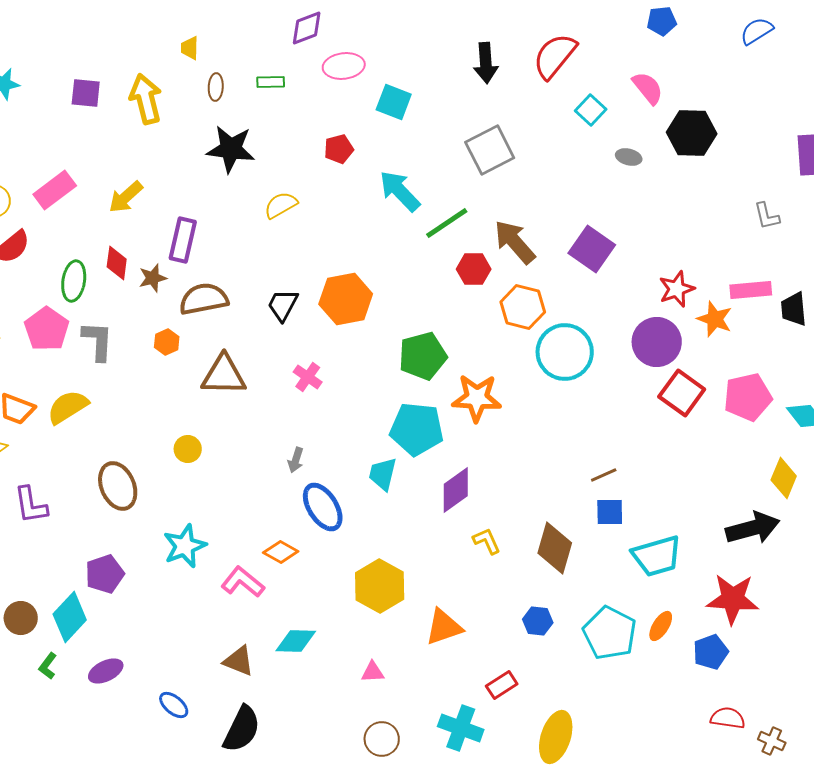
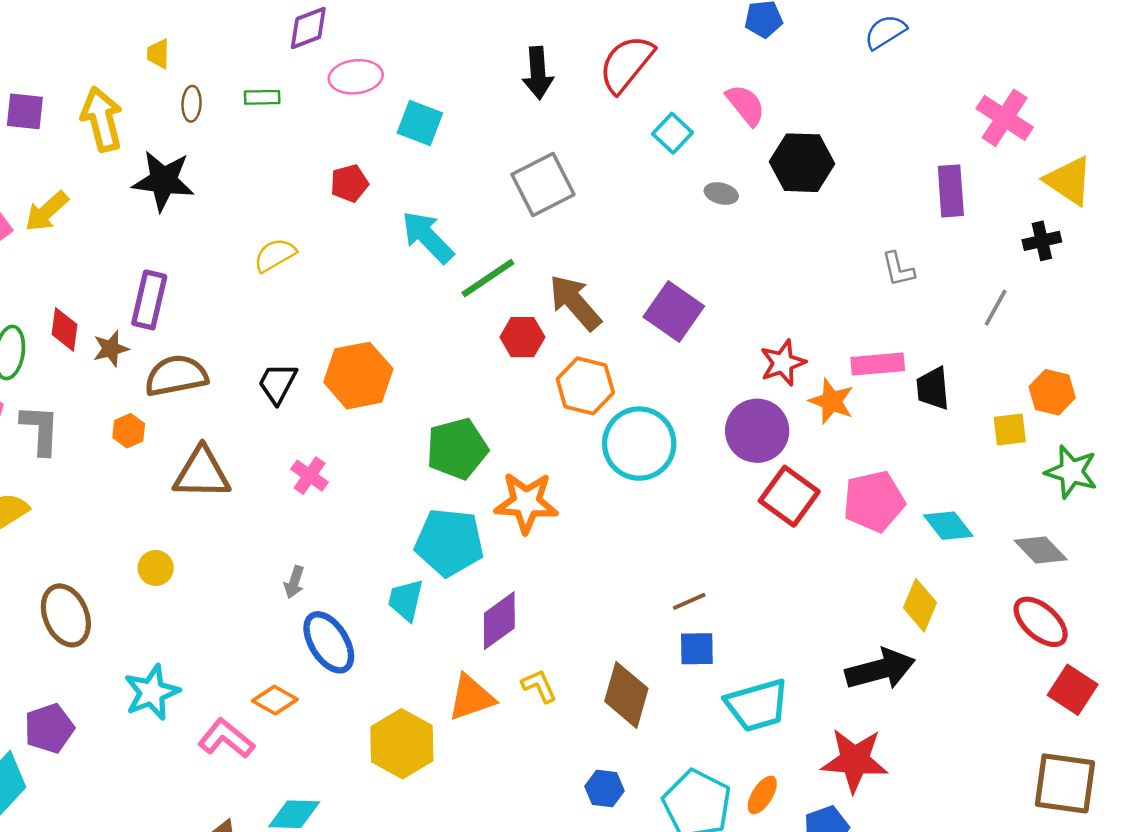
black star: (231, 149) -> (163, 181), moved
yellow arrow: (126, 197) -> (47, 211), moved
orange triangle: (444, 627) -> (471, 698), moved

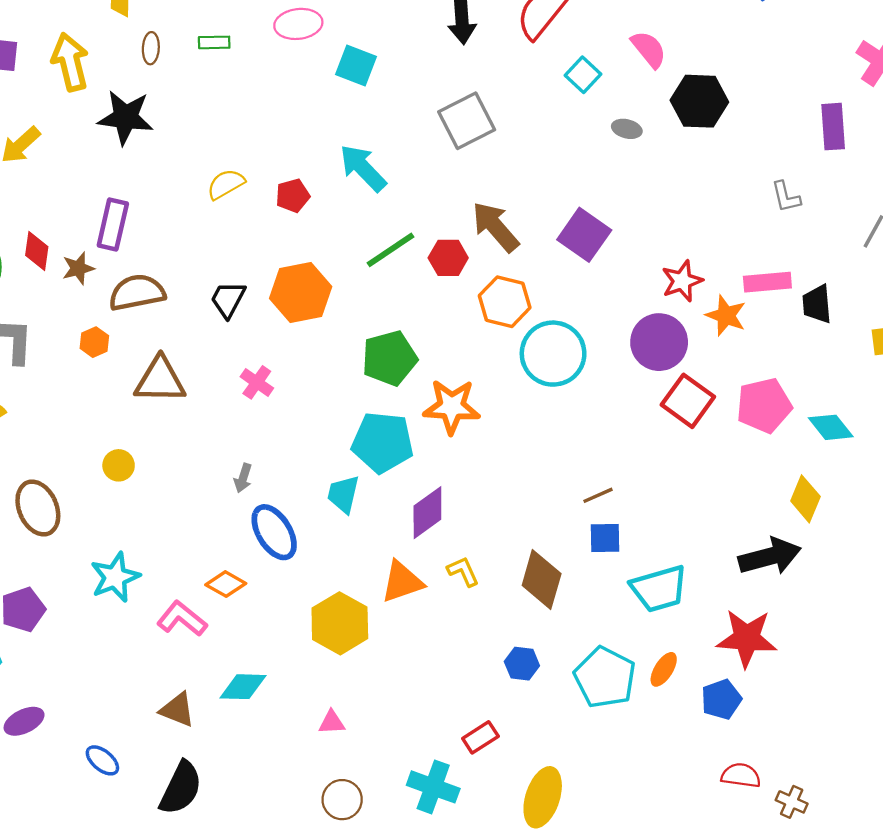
red pentagon: (349, 183) -> (293, 196), moved
green line: (488, 278) -> (391, 250), moved

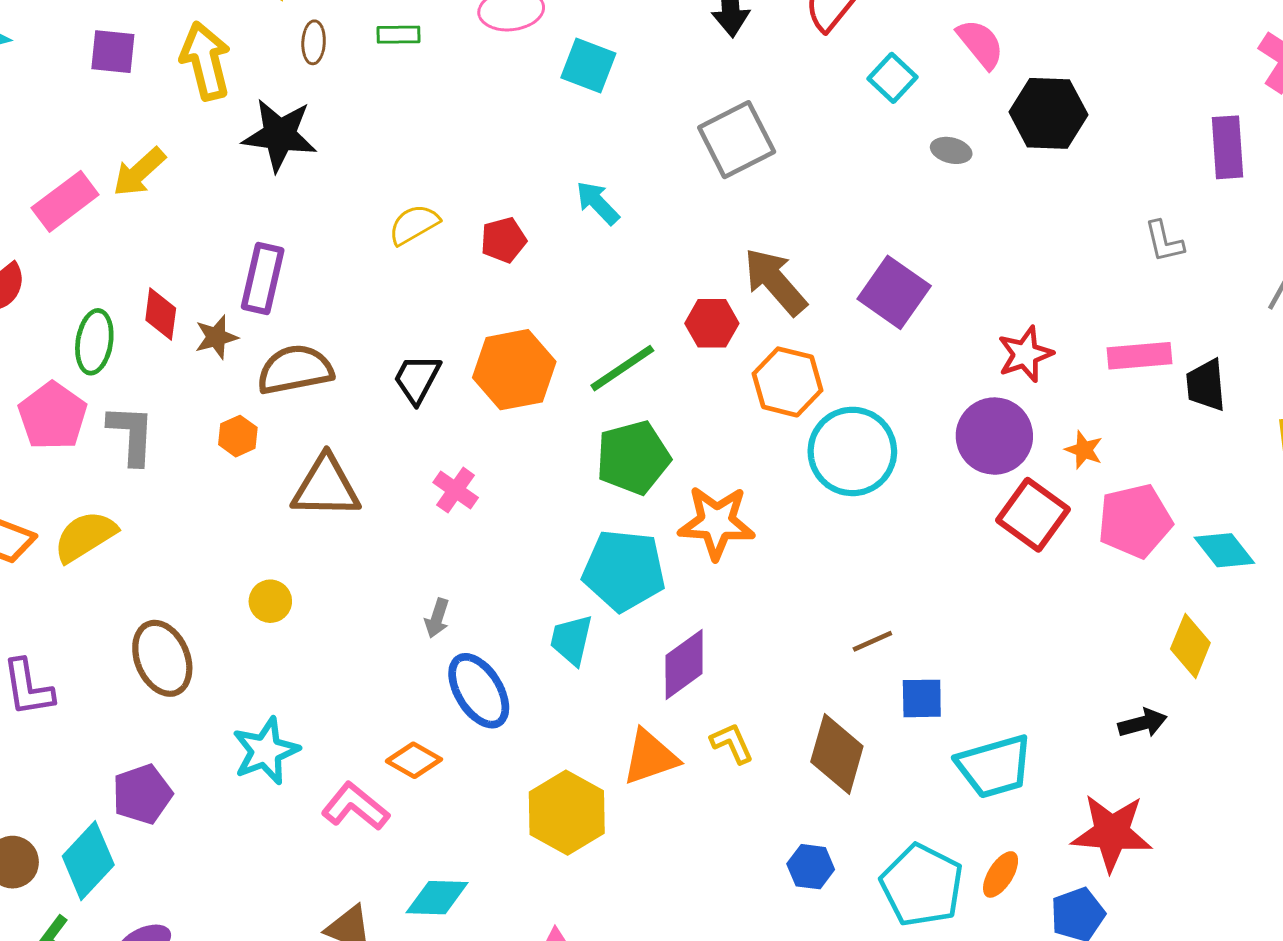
cyan arrow: (363, 168) -> (598, 203), size x0.7
green line: (391, 250) -> (622, 368), moved
orange star: (726, 316) -> (1084, 450), moved, size x0.7
brown line: (598, 495) -> (872, 641), moved
black arrow: (770, 556) -> (1143, 723), size x0.6

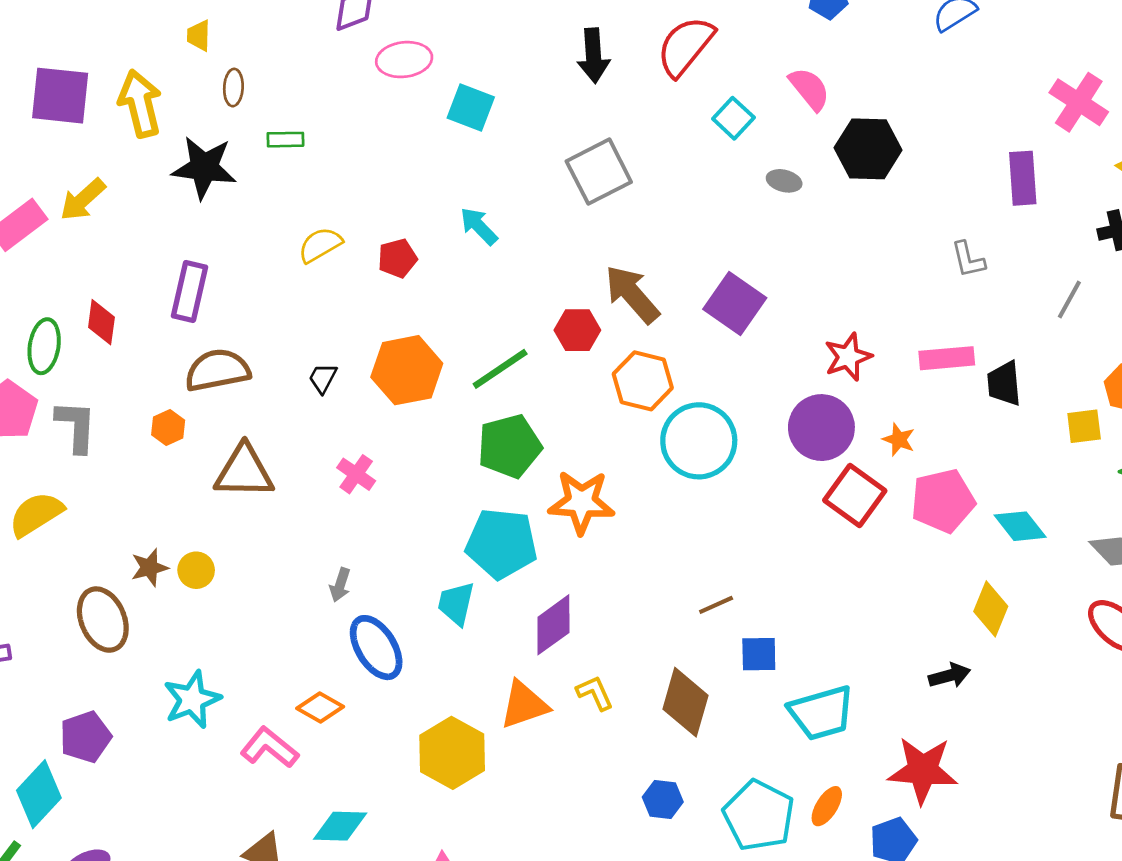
green rectangle: (398, 35) -> (285, 140), moved
purple square: (113, 52) -> (60, 96), size x1.5
brown star: (216, 337) -> (149, 568), moved
black trapezoid: (417, 379) -> (323, 378), size x0.7

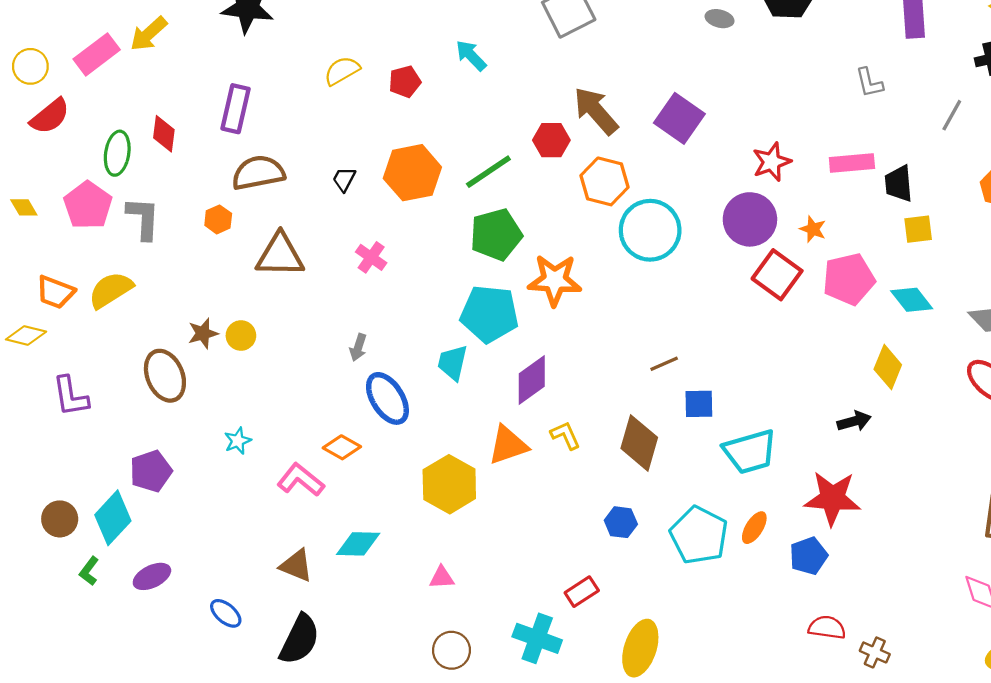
yellow square: (1084, 426) -> (918, 229), moved
cyan star: (192, 700) -> (238, 441), size x0.6

